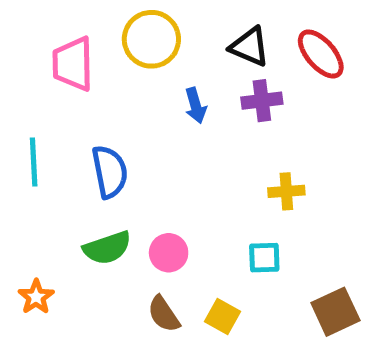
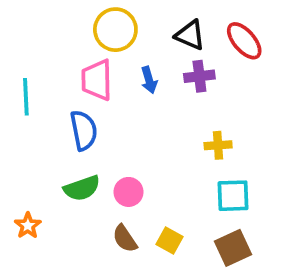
pink trapezoid: (73, 64) -> (97, 80), moved
cyan line: (34, 162) -> (26, 97), moved
cyan square: (264, 258) -> (233, 196), moved, size x1.4
brown square: (335, 312) -> (233, 248), moved

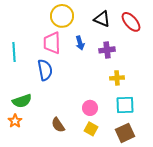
purple cross: (199, 76) -> (107, 50), moved
green semicircle: (82, 188) -> (22, 101), moved
pink circle: (129, 192) -> (90, 108), moved
brown semicircle: (125, 239) -> (58, 125), moved

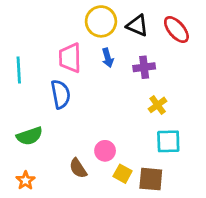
yellow circle: (62, 16) -> (101, 21), moved
yellow cross: (117, 78) -> (158, 105), turned -32
pink circle: (90, 108) -> (105, 151), moved
orange star: (15, 121) -> (26, 180), moved
brown square: (125, 133) -> (151, 179), moved, turned 30

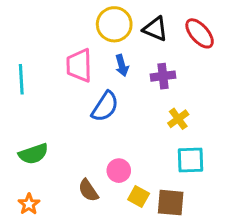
blue semicircle: (61, 94) -> (105, 107), moved, turned 44

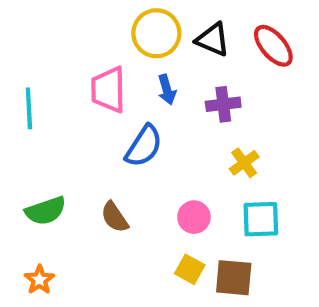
pink circle: (119, 171) -> (194, 217), moved
brown semicircle: (88, 190) -> (115, 217), moved

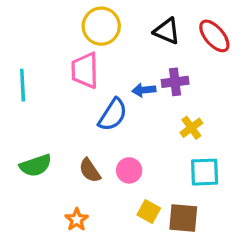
yellow circle: (156, 33) -> (101, 26), moved
blue arrow: (167, 90) -> (144, 90), moved, turned 100
pink circle: (194, 217) -> (129, 170), moved
orange star: (39, 280) -> (77, 220), moved

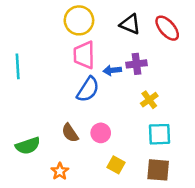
pink trapezoid: (85, 70) -> (84, 55), moved
green semicircle: (36, 165) -> (28, 146), moved
brown square: (183, 218) -> (158, 170), moved

